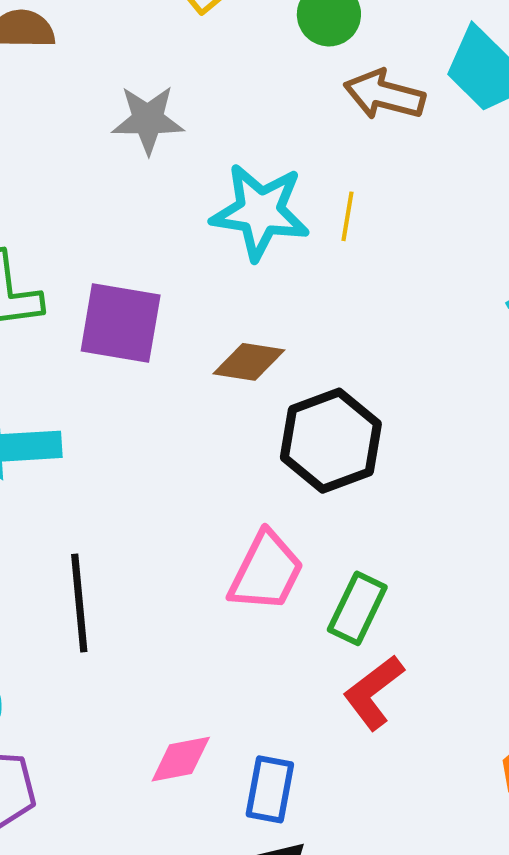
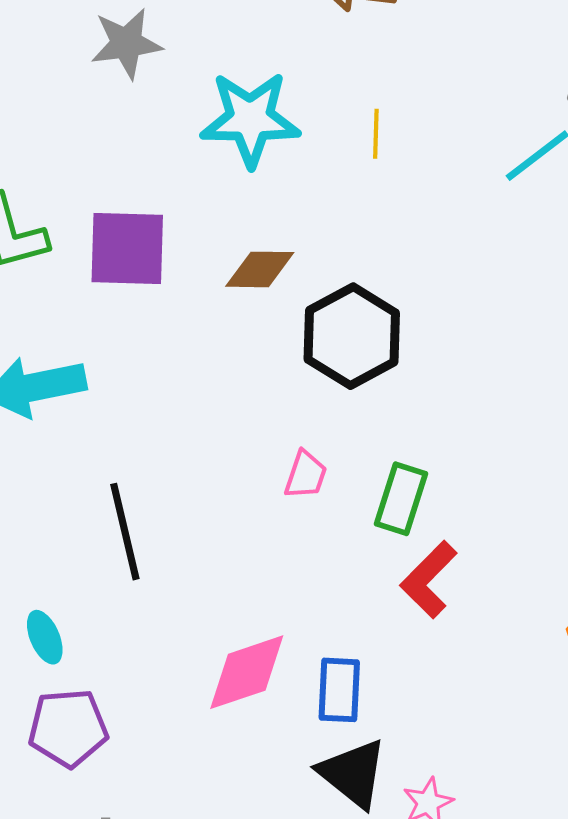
yellow line: (348, 216) -> (376, 134), moved
pink trapezoid: (266, 572) -> (306, 475), size x0.6
pink diamond: (181, 759) -> (247, 672), size x1.4

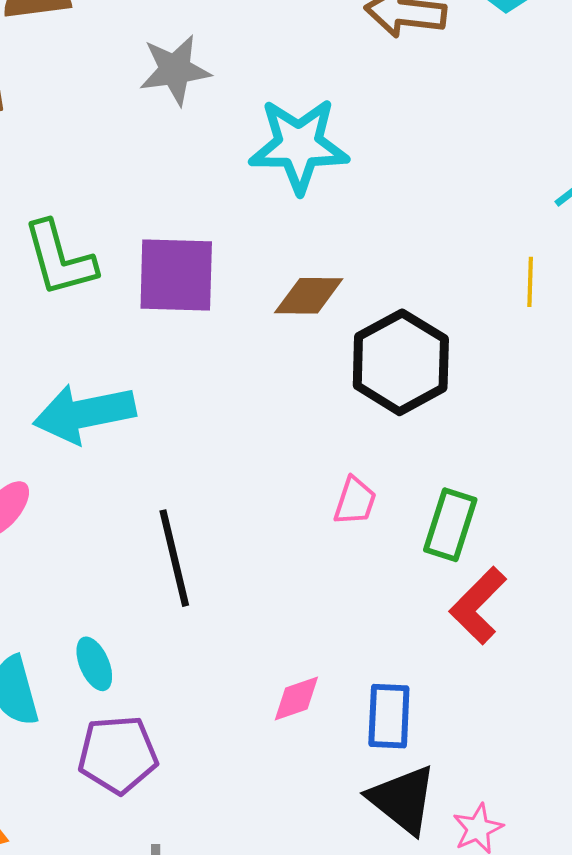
yellow line: (376, 134) -> (530, 282), moved
pink diamond: (247, 672) -> (296, 699), size x0.6

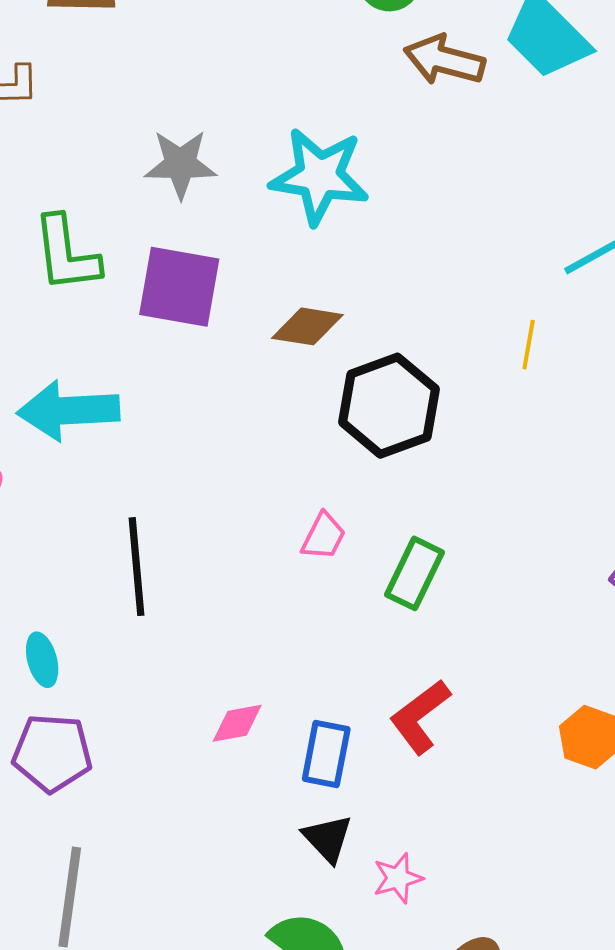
gray star: (175, 70) -> (180, 164), moved
red L-shape: (478, 606) -> (420, 717), moved
black triangle: (403, 800) -> (328, 838), size x0.7

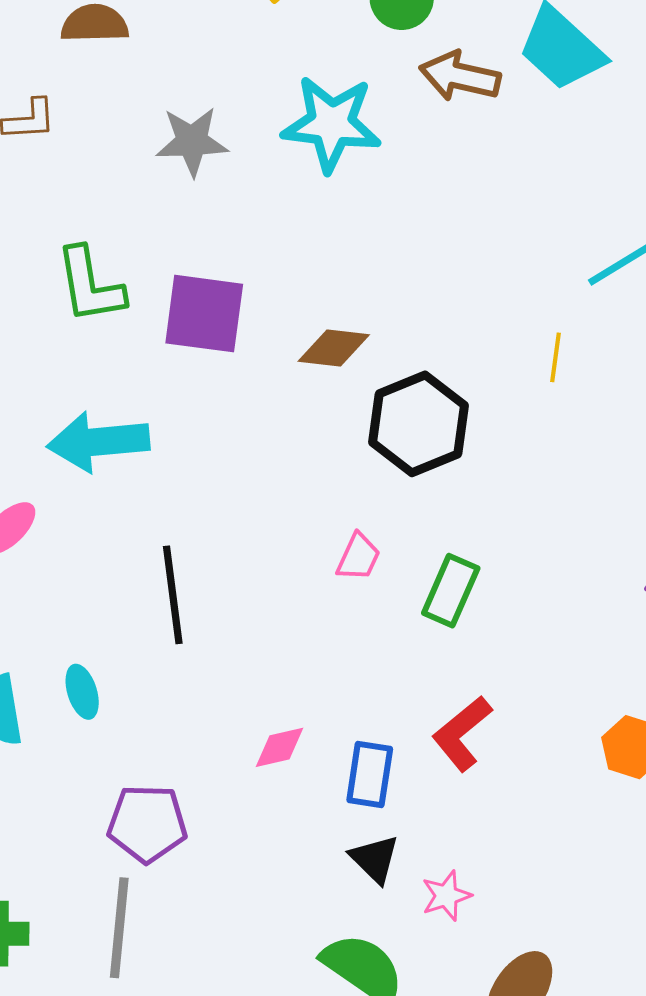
gray star: (180, 164) -> (192, 141), moved
cyan star: (319, 176) -> (331, 124), moved
purple pentagon: (52, 753) -> (147, 824), moved

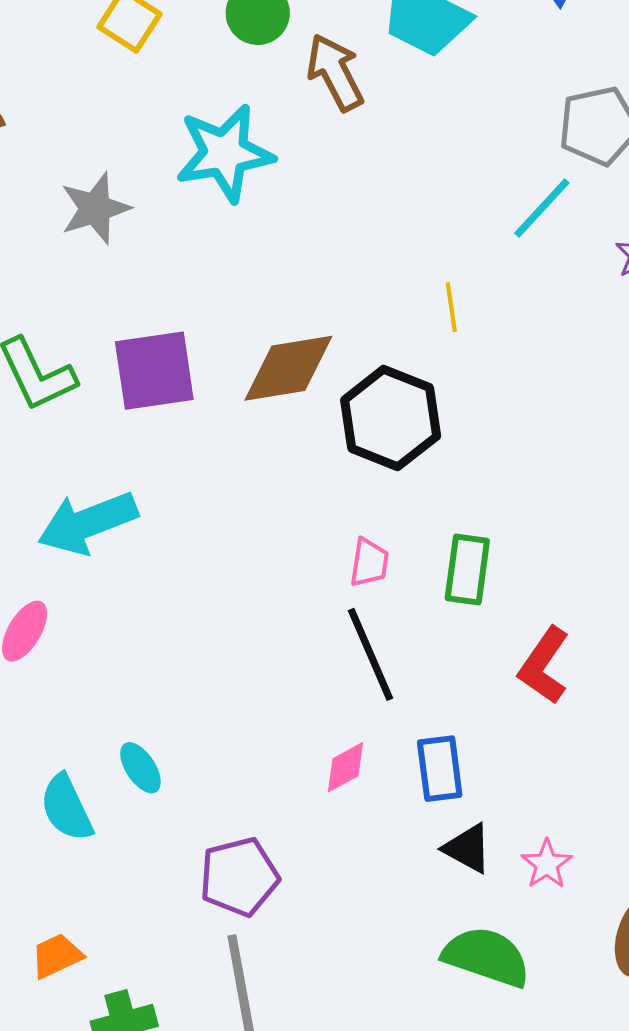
brown arrow: (460, 76) -> (335, 72), turned 66
brown diamond: (334, 348) -> (288, 368), size x1.4
yellow line: (555, 357) -> (451, 307), moved
black line: (173, 595) -> (371, 654), moved
red L-shape: (462, 733) -> (544, 665), moved

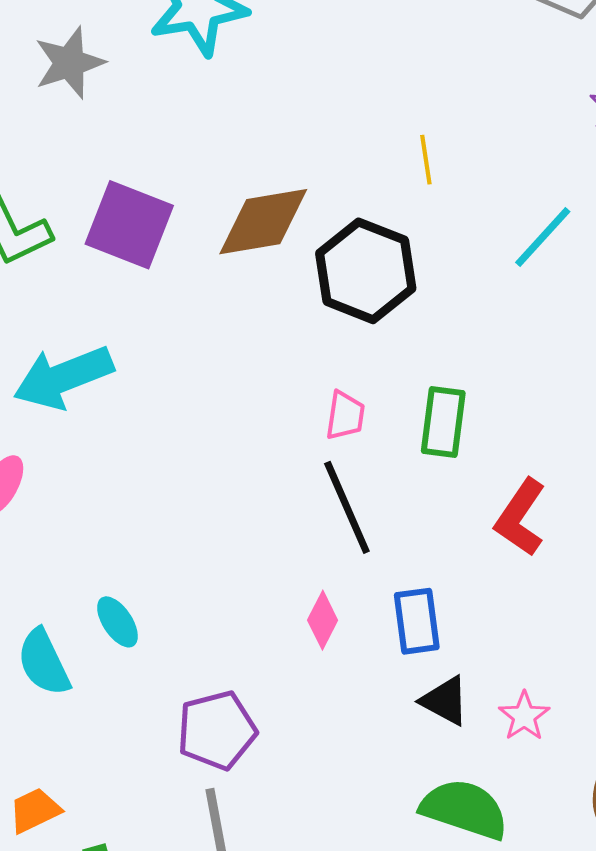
cyan line: (542, 208) -> (543, 237), moved
purple square: (154, 371) -> (129, 225), turned 30
pink diamond: (346, 767) -> (323, 620), turned -34

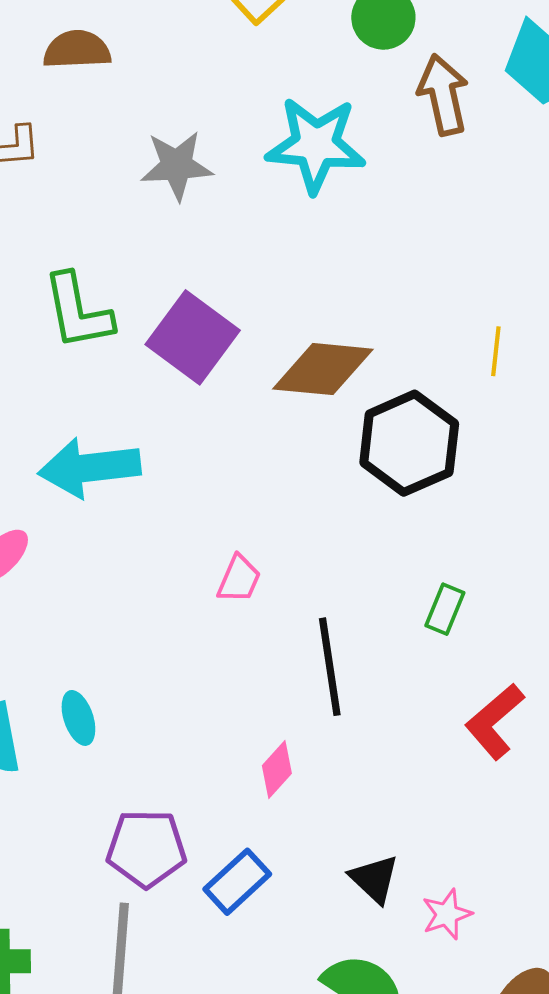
pink trapezoid: (345, 416) -> (239, 579), moved
green rectangle: (443, 422) -> (445, 609), size x0.7
blue rectangle: (417, 621) -> (237, 882), moved, turned 40

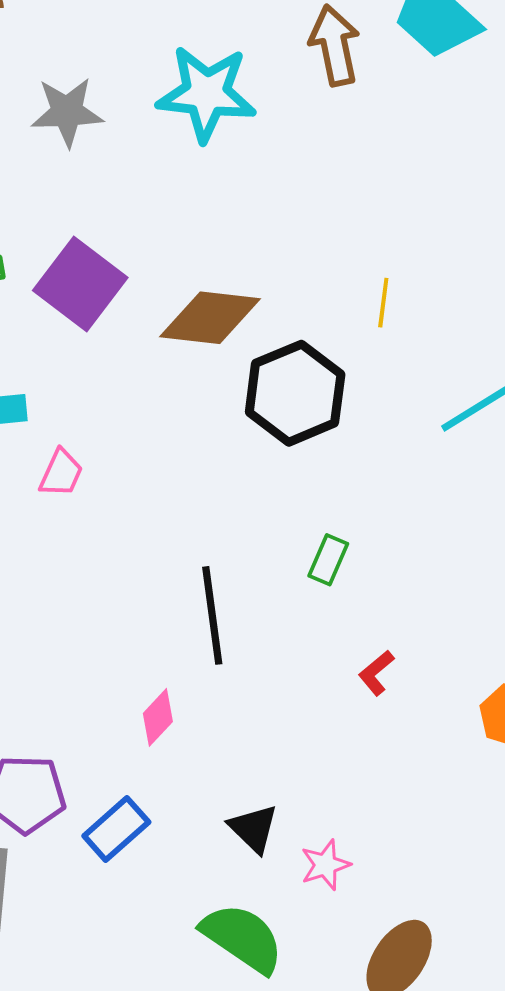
pink trapezoid: (239, 579) -> (61, 473), moved
red L-shape: (495, 721) -> (376, 673), size x0.6

